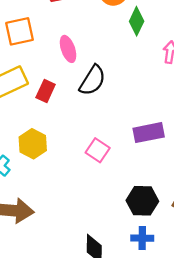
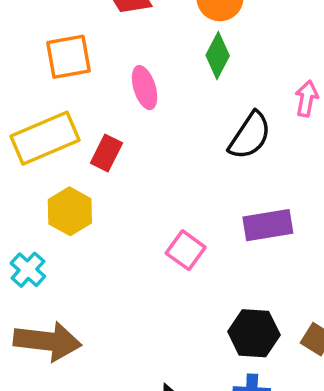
green diamond: (137, 21) -> (218, 55), moved
black semicircle: (92, 80) -> (250, 136), moved
yellow hexagon: (33, 144) -> (70, 211), moved

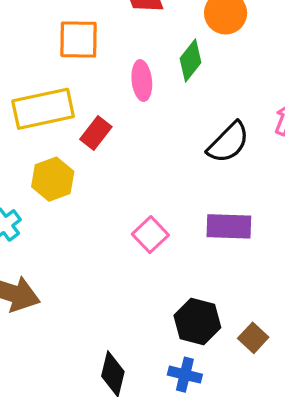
green diamond: (218, 55) -> (191, 61), moved

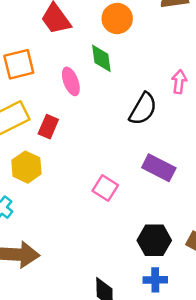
green diamond: (191, 61) -> (101, 58), turned -32
purple rectangle: (229, 226) -> (159, 168), turned 40

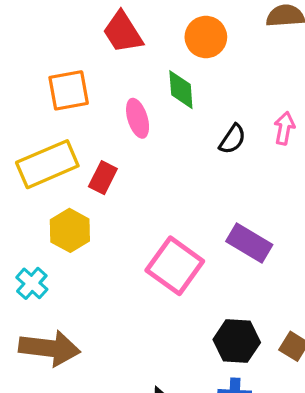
black semicircle: (143, 109) -> (232, 139), moved, size x0.7
pink square: (105, 188) -> (175, 266), size x1.6

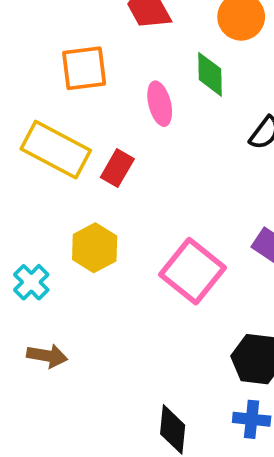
yellow rectangle: (47, 164) -> (56, 150), turned 48
yellow hexagon: (70, 230) -> (95, 248), moved
brown arrow: (50, 348) -> (47, 356), size x0.6

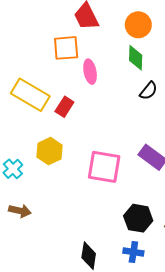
orange square: (84, 68) -> (66, 48), moved
green diamond: (210, 74) -> (136, 58), moved
pink square: (193, 271) -> (104, 167), turned -32

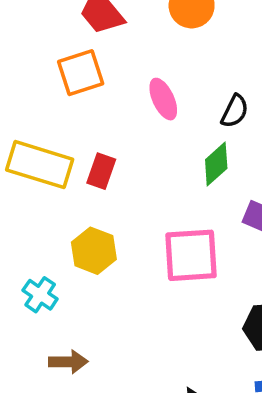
green diamond: (136, 58) -> (216, 164), moved, turned 60
pink ellipse: (90, 72) -> (163, 99), moved

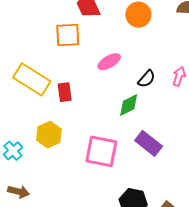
pink ellipse: (163, 99) -> (109, 62), turned 70
red rectangle: (101, 171) -> (65, 92), turned -42

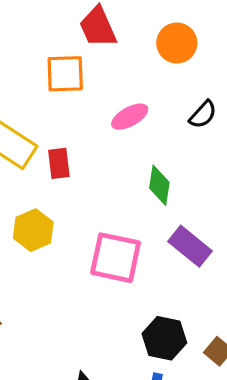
black semicircle: (147, 79) -> (203, 114), moved
green diamond: (129, 105) -> (159, 185), turned -55

